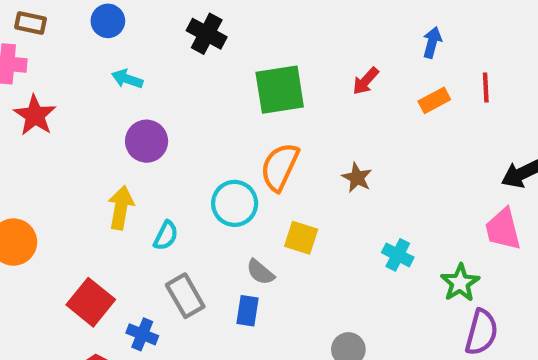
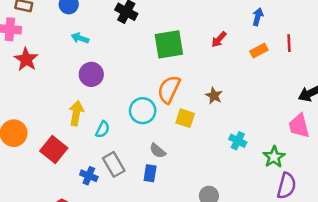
yellow square: (301, 238) -> (185, 118), moved
red square: (91, 302) -> (54, 149), moved
blue cross: (142, 334) -> (89, 176), moved

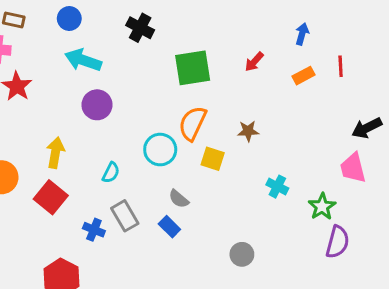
cyan arrow: (80, 38) -> (83, 60), size x1.6
brown star: (214, 96) -> (248, 131), turned -30
yellow arrow: (76, 113) -> (55, 153), moved
blue rectangle: (150, 173) -> (169, 227), turned -54

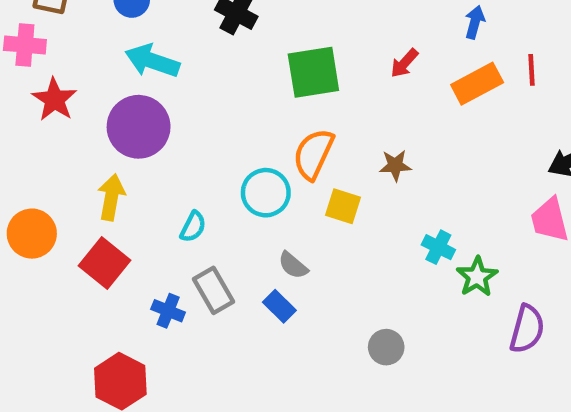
orange rectangle: (304, 76) -> (477, 84), size x1.5
purple circle: (97, 105) -> (139, 127), moved, size x1.4
green star: (322, 207) -> (477, 277), moved

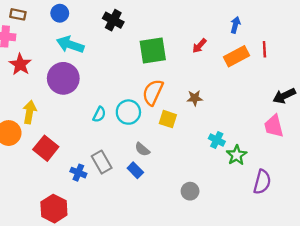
yellow arrow: (111, 197) -> (30, 112), moved
cyan semicircle: (193, 227) -> (99, 114), moved

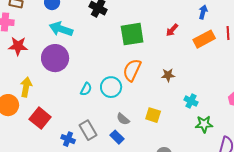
red star: (20, 64) -> (18, 46), turned -30
yellow square: (168, 119) -> (153, 115), moved
cyan cross: (217, 140) -> (191, 101), moved
green star: (237, 155) -> (204, 124), turned 30

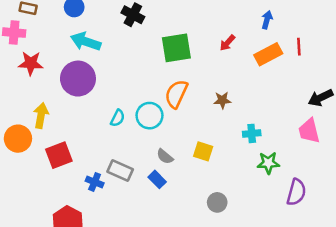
cyan cross: (191, 101) -> (252, 133), turned -32
red square: (40, 118) -> (59, 155), turned 30
gray rectangle: (88, 130) -> (120, 170), turned -36

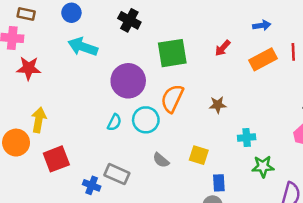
blue arrow: (267, 20) -> (262, 25), turned 66
purple circle: (78, 79) -> (128, 81), moved
blue rectangle: (157, 179) -> (219, 183), moved, turned 42

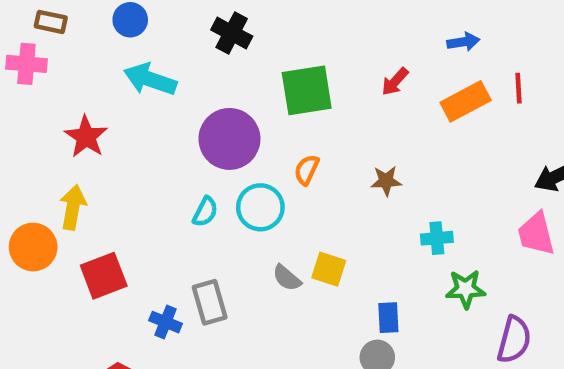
red star: (29, 68) -> (86, 137), moved, turned 30
orange semicircle: (172, 98) -> (307, 170), size x0.6
yellow square: (199, 155) -> (329, 269), moved
gray rectangle: (117, 174) -> (210, 302), turned 50

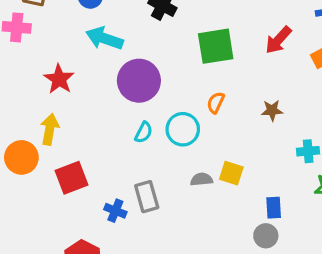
red arrow: (395, 82) -> (278, 40), size x1.4
purple circle: (229, 139) -> (139, 81), moved
gray semicircle: (287, 278) -> (202, 179), turned 135

